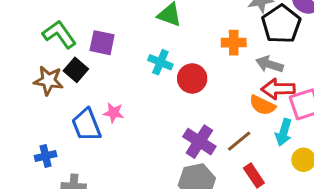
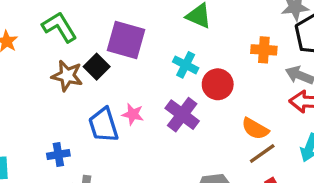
green L-shape: (59, 34) -> (60, 27), moved
purple square: (102, 43) -> (126, 40), size x1.4
orange semicircle: (262, 105) -> (255, 129), moved
purple cross: (199, 142) -> (182, 115), moved

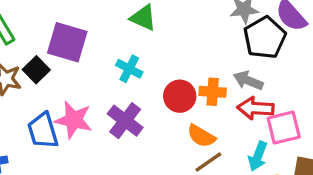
orange cross: (264, 50) -> (213, 92), moved
red circle: (218, 84) -> (180, 96), moved
pink star: (133, 114) -> (74, 120), size x1.6

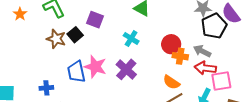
purple square: (67, 42) -> (95, 20), size x0.7
red circle: (180, 96) -> (171, 44), moved

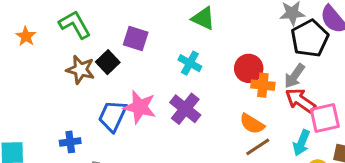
gray arrow: (202, 51) -> (294, 76), turned -78
red arrow: (205, 68) -> (300, 100), turned 30
blue trapezoid: (76, 72) -> (113, 116), turned 40

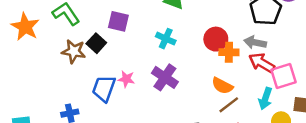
orange star: (26, 36) -> (25, 27), size x1.6
gray arrow: (294, 76) -> (255, 42), turned 70
pink star: (140, 107) -> (126, 79), size x0.6

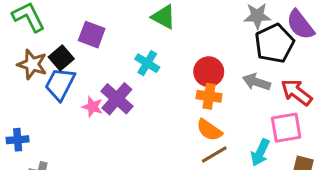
orange cross: (229, 52) -> (209, 96), moved
red arrow: (262, 63) -> (296, 92), moved
purple cross: (165, 77) -> (117, 99), moved
blue trapezoid: (104, 88) -> (60, 84), moved

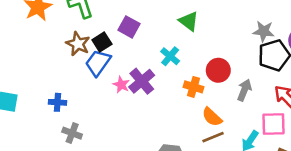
gray arrow: (256, 82) -> (244, 90), moved, turned 85
orange cross: (209, 96) -> (193, 87), moved

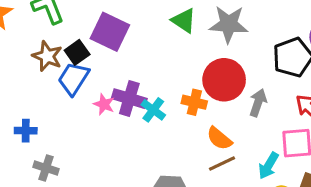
purple square: (129, 27) -> (110, 32), size x1.4
gray star: (264, 31) -> (229, 24), moved, size x1.4
cyan cross: (170, 56) -> (153, 110), moved
red circle: (218, 70) -> (224, 80), size x1.4
purple cross: (142, 81) -> (129, 99), turned -30

